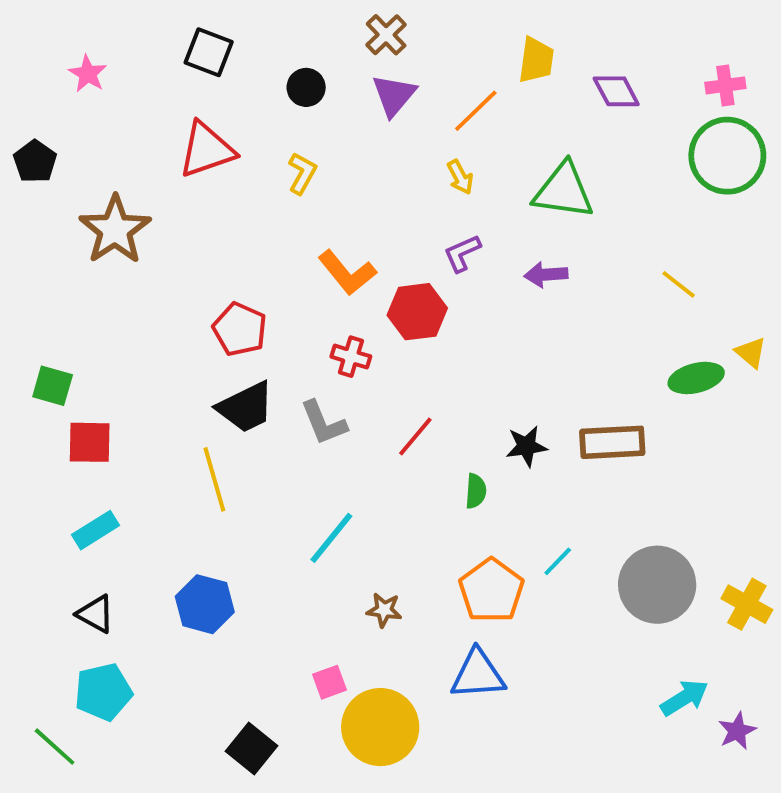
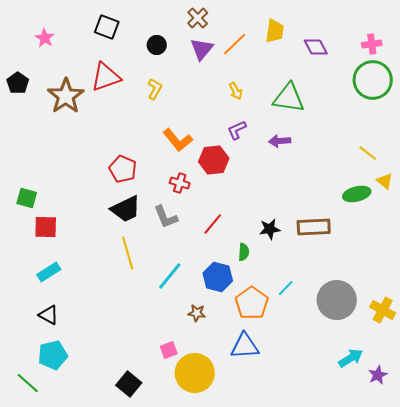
orange line: (476, 111) -> (235, 44), moved
brown star: (115, 230) -> (66, 96), moved
yellow line: (679, 284) -> (368, 153), moved
yellow line: (214, 479) -> (128, 253), moved
blue hexagon: (205, 604) -> (218, 277), moved

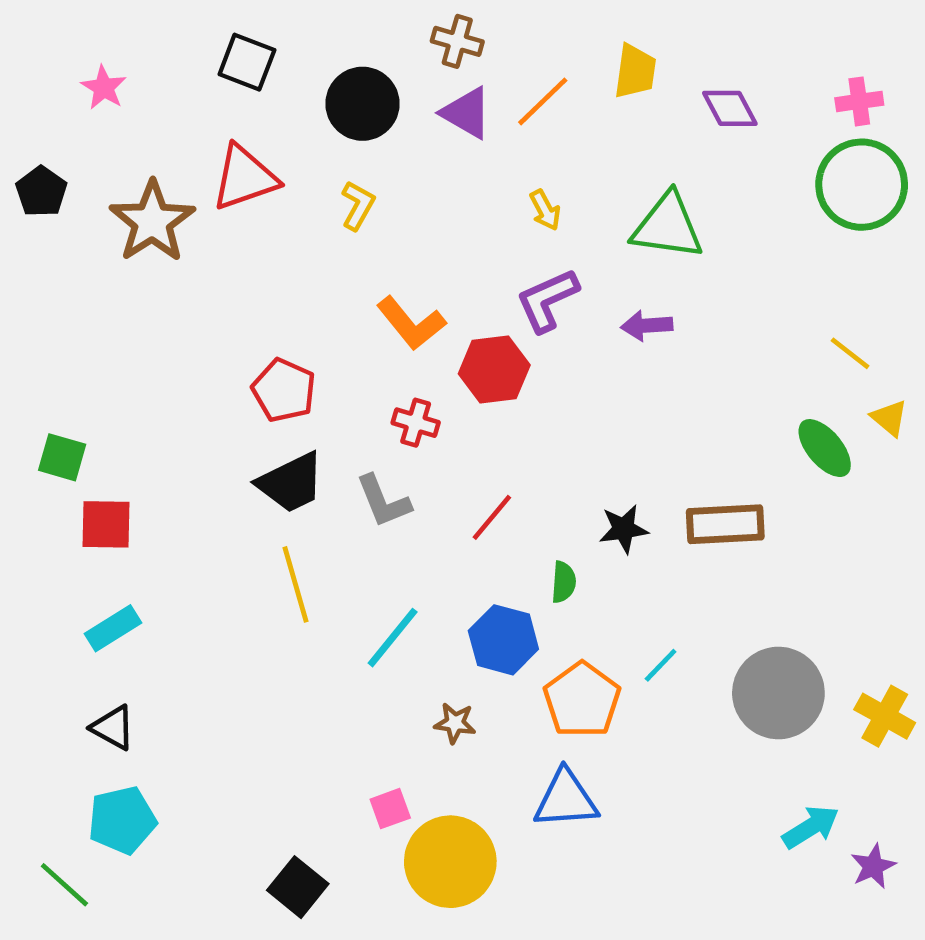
brown cross: (198, 18) -> (457, 41), turned -30
black circle: (157, 45) -> (362, 104), size x1.6
purple triangle: (202, 49) -> (466, 113), turned -40
purple L-shape: (237, 130) -> (547, 300), size x1.4
green ellipse: (357, 194) -> (825, 448), turned 64

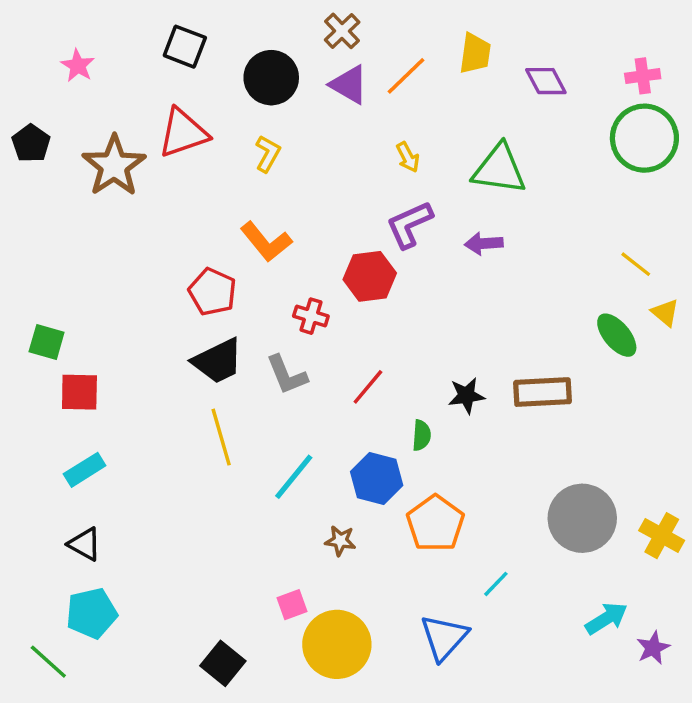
brown cross: (457, 41) -> (342, 31), turned 30
orange L-shape: (411, 323) -> (266, 242), moved
cyan line: (661, 665) -> (496, 584), moved
blue triangle: (566, 799) -> (444, 637), moved, turned -44

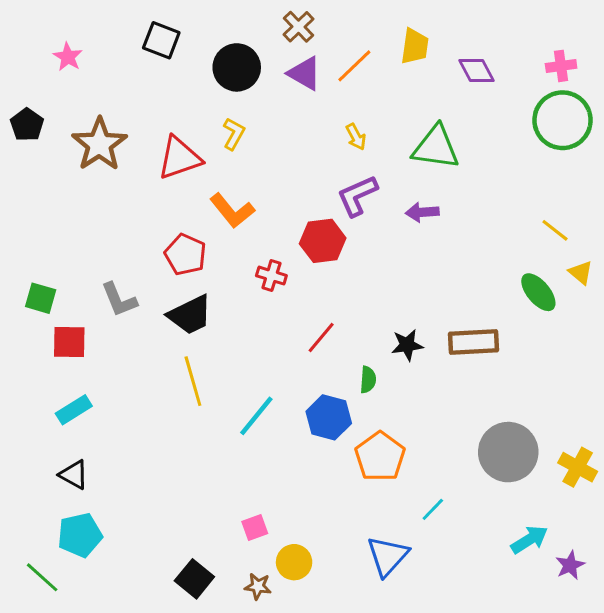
red triangle: (183, 133) -> (179, 158), moved
gray L-shape: (287, 375) -> (119, 300), moved
brown star: (340, 541) -> (258, 586), moved
yellow circle: (337, 644) -> (294, 562), size x0.6

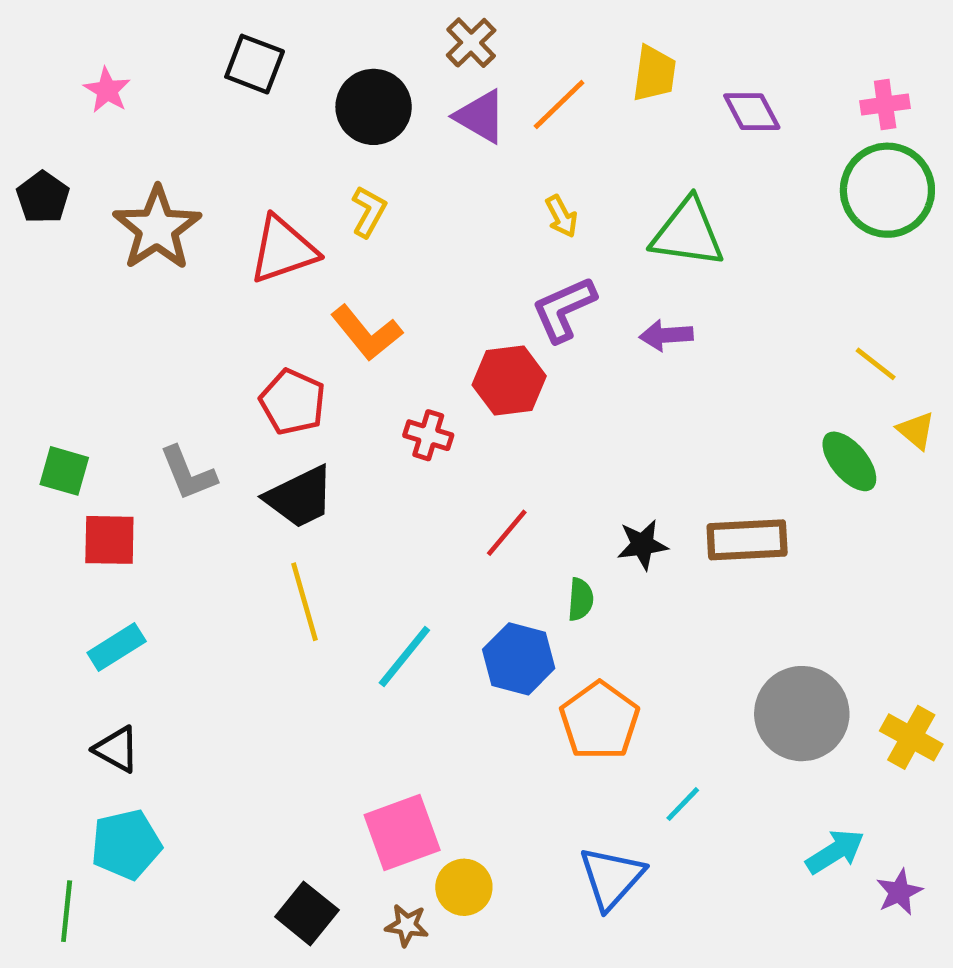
pink square: (255, 527) -> (402, 833), size x1.8
green line: (42, 577) -> (67, 911), turned 54

